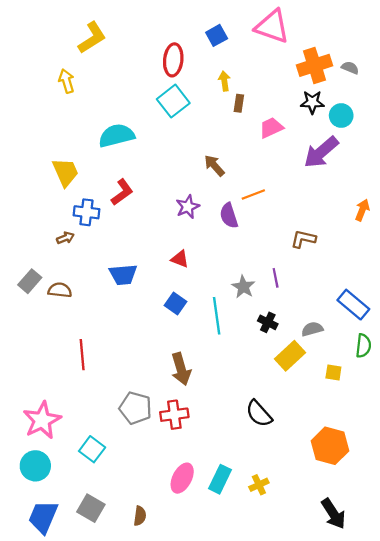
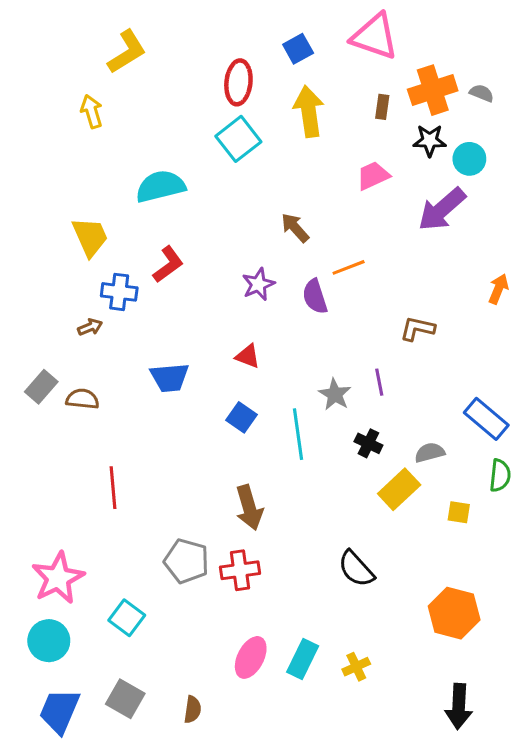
yellow arrow: (224, 81) -> (309, 111), size x1.8
brown rectangle: (239, 103) -> (382, 107), moved
black arrow: (333, 514) -> (459, 706), turned 36

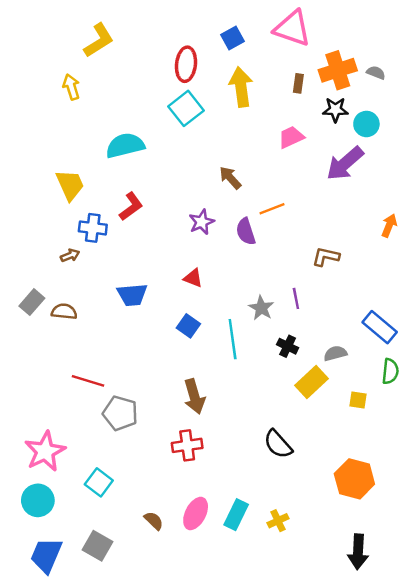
red line: (113, 488) -> (88, 381), turned -68
gray pentagon: (186, 561) -> (120, 413), moved
brown semicircle: (193, 709) -> (154, 521), moved, turned -54

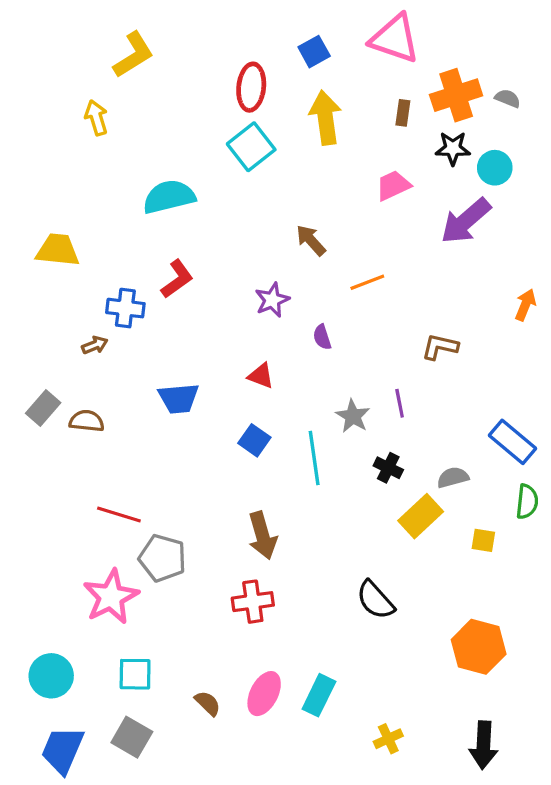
yellow trapezoid: (70, 185) -> (58, 250), moved, turned -60
purple semicircle: (246, 232) -> (322, 337), moved, size x0.7
pink star: (45, 451) -> (111, 597), moved
cyan square: (99, 482) -> (135, 674), moved, turned -36
yellow cross: (278, 521) -> (388, 739), moved

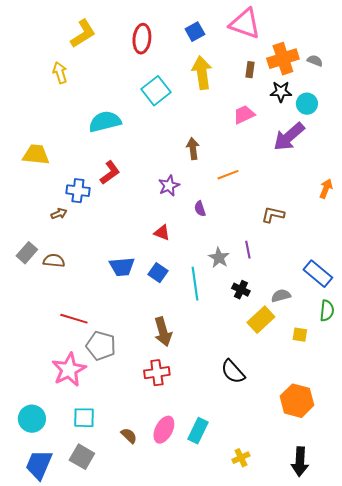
red ellipse: (251, 87) -> (142, 39), moved
brown arrow: (311, 240) -> (193, 149), turned 35
blue trapezoid: (179, 398) -> (122, 267), moved

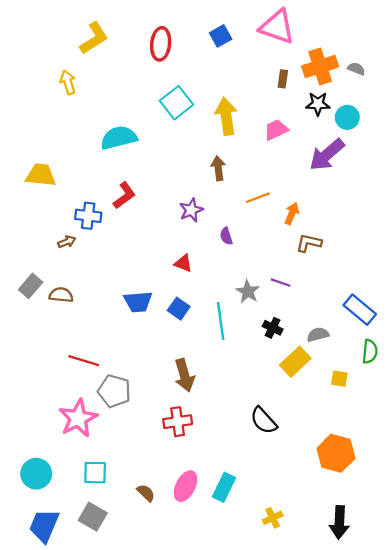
yellow arrow: (202, 73) -> (226, 116), moved
orange arrow: (326, 189) -> (292, 214), moved
purple line: (248, 250) -> (281, 283), turned -60

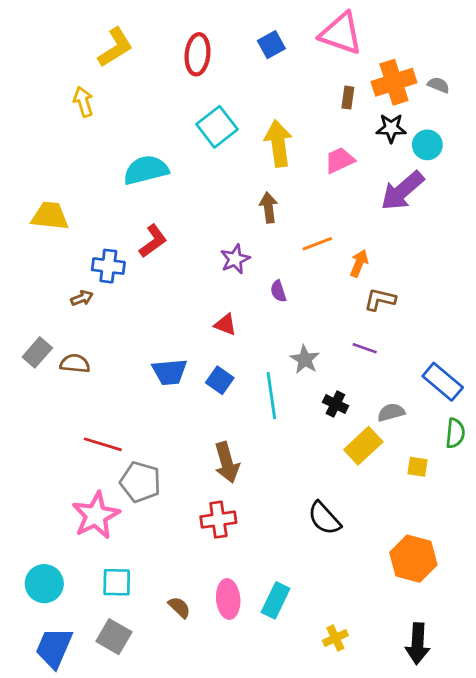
purple line: (281, 283) -> (365, 348), moved
pink ellipse: (186, 486) -> (228, 599), turned -32

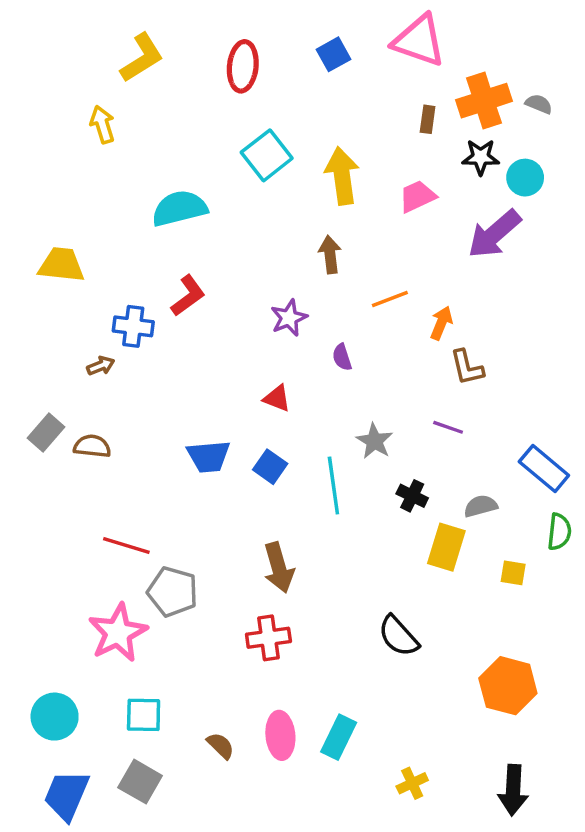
brown L-shape: (380, 299) -> (467, 367), turned -116
yellow rectangle: (363, 446) -> (446, 547), turned -30

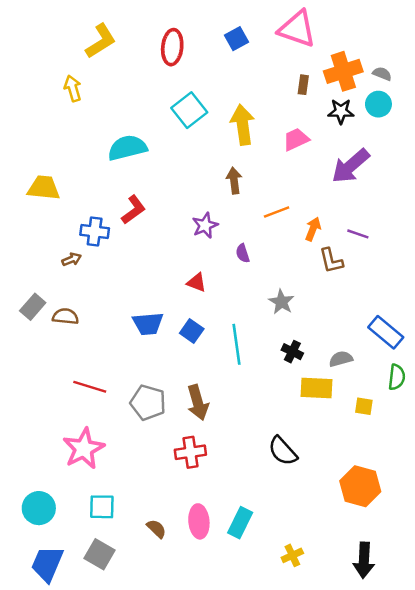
cyan circle: (525, 178) -> (378, 104), moved
purple line: (448, 427) -> (358, 234), moved
gray star: (375, 441) -> (281, 302), moved
yellow rectangle: (446, 547) -> (317, 388), turned 76
gray pentagon: (173, 592) -> (148, 403), moved

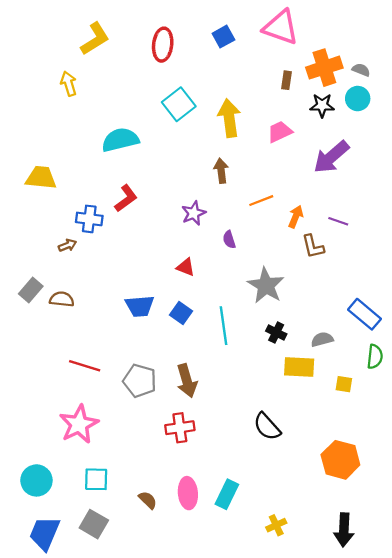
gray star: (281, 302) -> (266, 285), size x1.5

